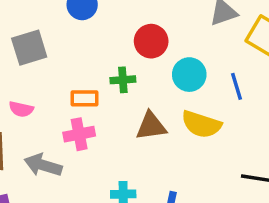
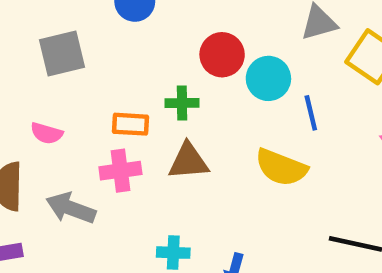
cyan circle: (189, 75) -> (268, 78), moved
blue line: (236, 86) -> (311, 113), moved
brown triangle: (151, 126) -> (188, 161), moved

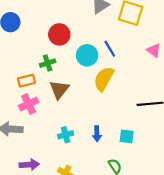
cyan circle: (268, 78) -> (87, 55), moved
brown triangle: (188, 161) -> (59, 90), turned -30
yellow semicircle: (281, 167) -> (104, 79), turned 115

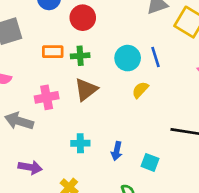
red circle: (59, 34) -> (83, 18), moved
yellow semicircle: (104, 79) -> (140, 90), size x0.6
orange rectangle: (26, 81) -> (53, 52), moved

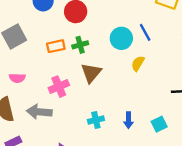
cyan square: (150, 162) -> (159, 124), turned -35

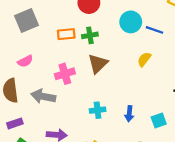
blue line: (145, 32) -> (154, 30), turned -48
cyan circle: (121, 38) -> (131, 22), moved
pink semicircle: (17, 78) -> (25, 61), turned -35

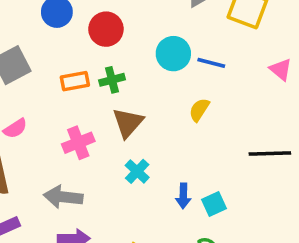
gray arrow: (43, 96) -> (63, 197), moved
cyan cross: (98, 110) -> (137, 171), moved, turned -35
cyan square: (159, 121) -> (214, 204), moved

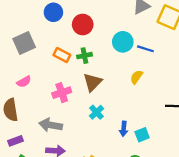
orange rectangle: (75, 81) -> (62, 55), turned 35

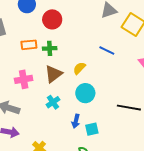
cyan circle: (123, 42) -> (85, 93), moved
orange rectangle: (62, 55) -> (29, 45), turned -42
yellow semicircle: (136, 77) -> (79, 68), moved

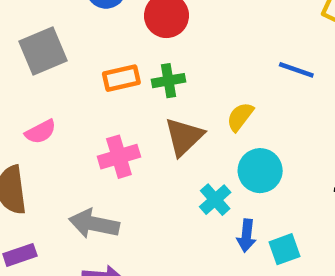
cyan cross: (53, 102) -> (215, 200), moved

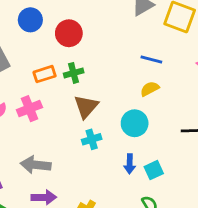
yellow semicircle: (240, 117) -> (150, 89), moved, turned 30
pink cross: (119, 157) -> (29, 109), moved
cyan cross: (215, 200) -> (92, 139), moved, turned 30

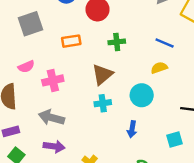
green cross: (74, 73) -> (117, 42), moved
pink cross: (29, 109) -> (53, 80), moved
cyan square: (154, 170) -> (174, 140), moved

